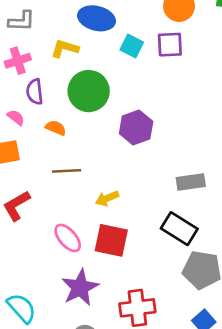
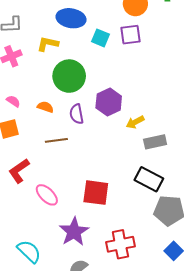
purple semicircle: (35, 92) -> (77, 114), moved
yellow arrow: (107, 198) -> (135, 122), moved
pink ellipse: (68, 238) -> (47, 195), moved

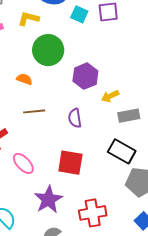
purple semicircle: (77, 114) -> (75, 118), moved

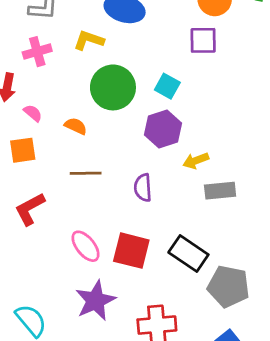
cyan square: (79, 14) -> (167, 86), moved
black rectangle: (122, 151) -> (188, 254), moved
pink ellipse: (23, 163) -> (86, 246), moved

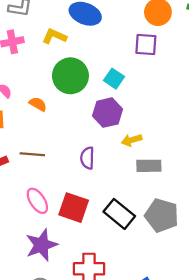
brown line: (86, 173) -> (32, 154), moved
gray pentagon: (228, 286) -> (162, 215), moved

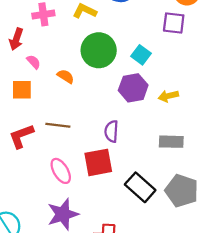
yellow arrow: (132, 140) -> (168, 96), moved
red square: (74, 208) -> (98, 162), moved, turned -32

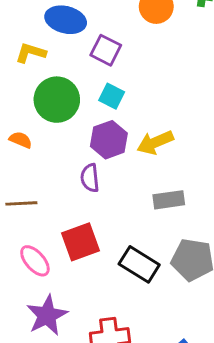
purple square: (174, 23) -> (106, 50), moved, turned 30
yellow arrow: (168, 96) -> (155, 142), size x1.4
purple semicircle: (111, 131) -> (90, 178), moved

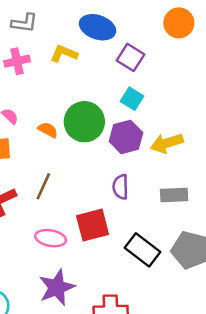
green circle: (57, 100) -> (84, 122), moved
purple semicircle: (90, 178) -> (120, 187), moved
brown line: (21, 203) -> (43, 186), turned -68
pink ellipse: (35, 261) -> (51, 238), turned -44

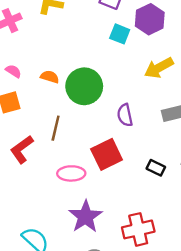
green circle: (84, 122) -> (84, 86), moved
purple hexagon: (126, 137) -> (150, 19), moved
black rectangle: (143, 250) -> (156, 168), size x0.6

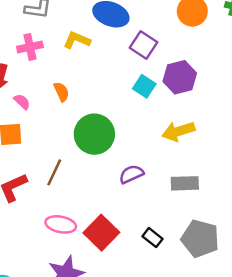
orange semicircle: (50, 77) -> (61, 92), moved, turned 36
purple semicircle: (125, 115) -> (131, 174), turned 65
red square: (107, 154) -> (101, 233), moved, turned -32

